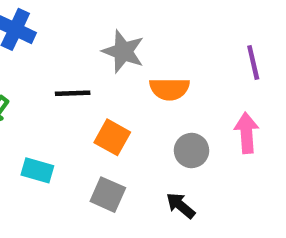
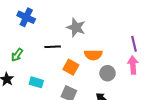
purple line: (253, 62) -> (134, 44), moved
orange semicircle: (169, 89) -> (93, 55), moved

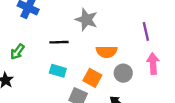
purple line: (134, 44) -> (146, 31), moved
orange square: (71, 67) -> (92, 78), moved
cyan rectangle: (36, 82) -> (58, 71), moved

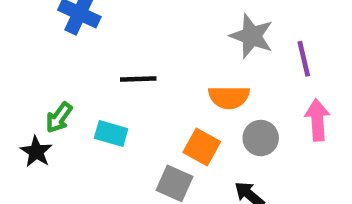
gray star: (86, 20) -> (252, 36), moved
green arrow: (17, 52) -> (59, 118), moved
cyan rectangle: (58, 71) -> (111, 133), moved

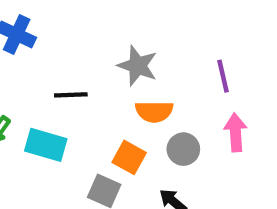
gray star: (252, 36) -> (137, 66), moved
cyan rectangle: (111, 133) -> (46, 145), size x1.4

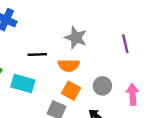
orange semicircle: (154, 112) -> (69, 65), moved
pink arrow: (235, 132) -> (133, 94), moved

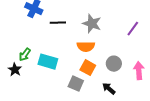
purple line: (125, 44) -> (133, 29), turned 49
black line: (37, 55) -> (58, 23), moved

